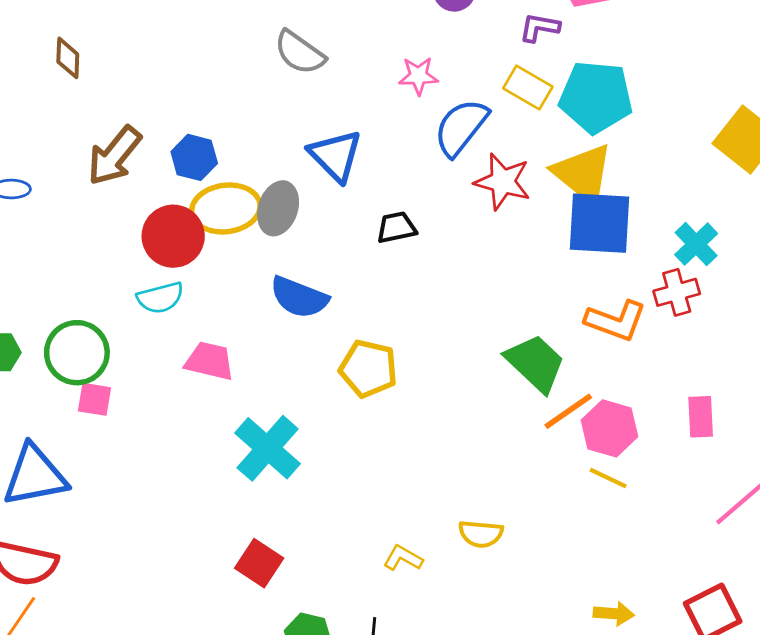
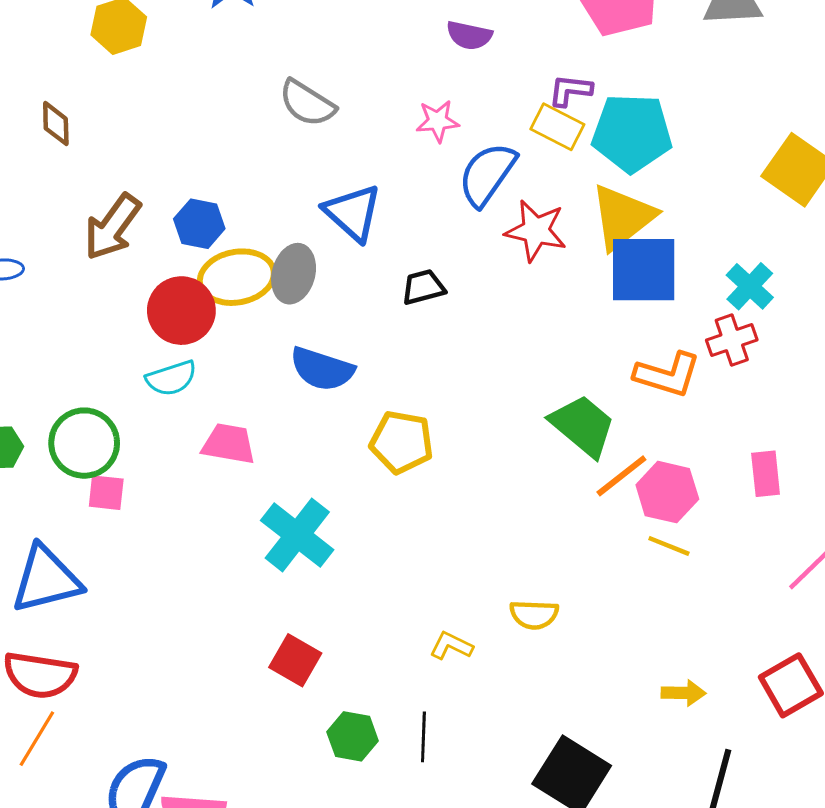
purple L-shape: (539, 27) -> (570, 90), moved
yellow triangle: (583, 174) -> (623, 217), turned 46

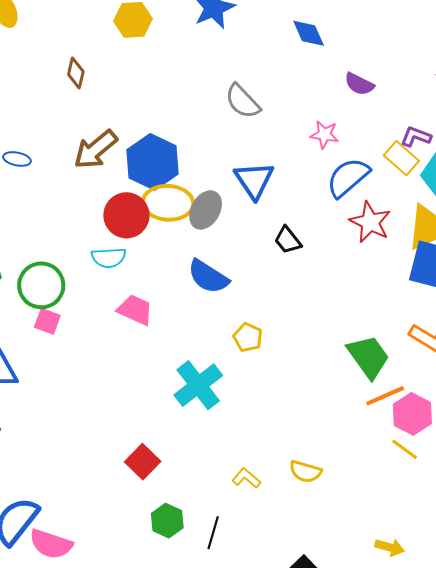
blue hexagon: (199, 224) -> (152, 162), size x1.6
black trapezoid: (423, 287) -> (288, 240), turned -128
yellow pentagon: (401, 442) -> (248, 337), size x0.7
cyan cross: (297, 535) -> (198, 385), moved

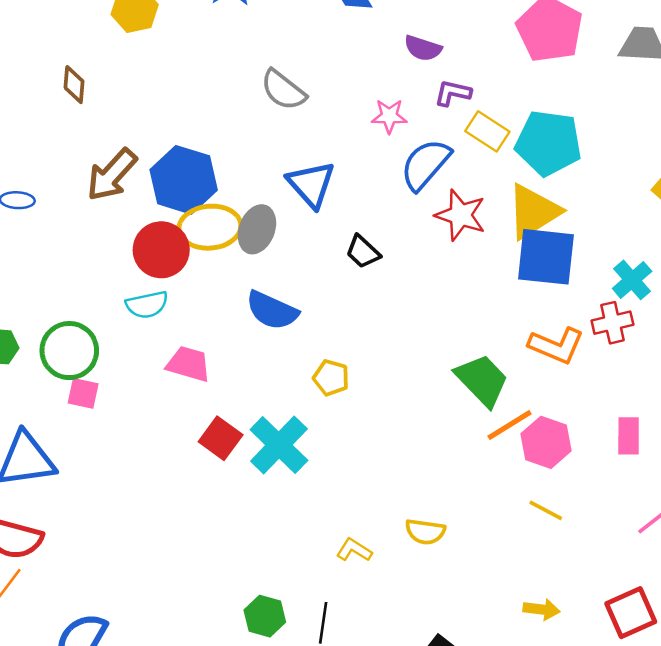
purple L-shape: (416, 137) -> (453, 93), moved
yellow line: (404, 449) -> (546, 510), moved
red square: (143, 462) -> (221, 438), moved

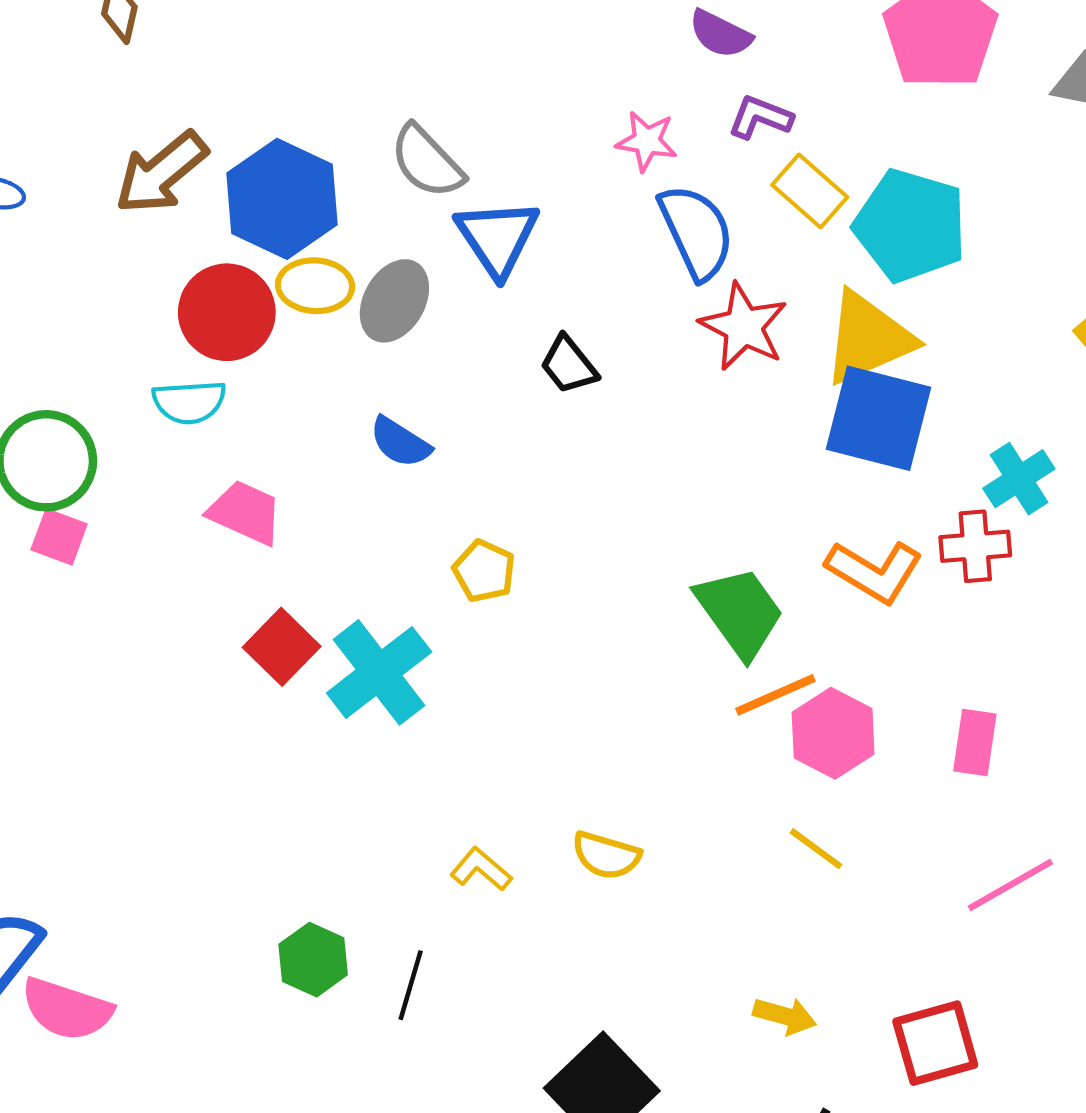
gray semicircle: (283, 90) -> (427, 162), moved
blue semicircle: (425, 164) -> (696, 232), turned 106
yellow ellipse: (210, 227) -> (315, 286), size x0.7
blue semicircle: (272, 310) -> (400, 442), size x0.7

